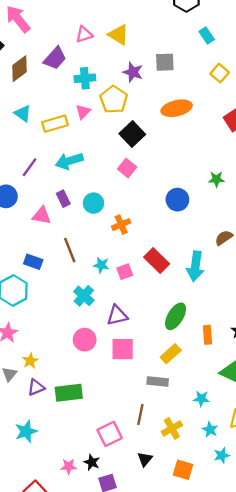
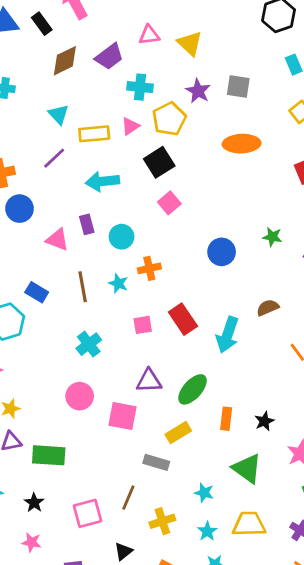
black square: (132, 134) -> (159, 162), moved
purple line: (30, 167) -> (54, 158), moved
cyan star: (101, 265) -> (118, 283), moved
purple triangle: (117, 315) -> (149, 381), moved
black star: (92, 462) -> (34, 503), moved

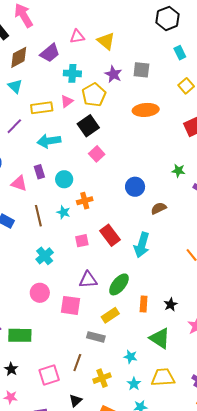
cyan triangle: (58, 114) -> (15, 86), moved
green star: (272, 237) -> (178, 171), moved
brown semicircle: (268, 308) -> (159, 208), moved

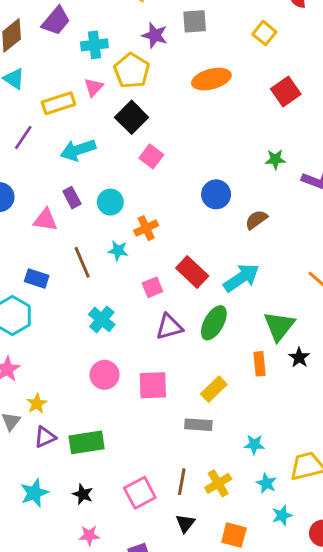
cyan arrow: (142, 245) -> (241, 278), turned -130
purple triangle: (88, 280) -> (169, 327), moved
green ellipse: (119, 284) -> (214, 323), moved
green triangle: (160, 338) -> (279, 326), moved, turned 45
brown line: (77, 363) -> (182, 482), moved

